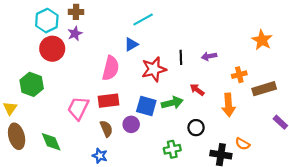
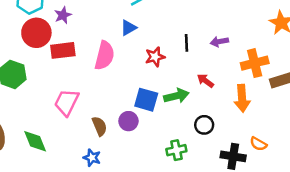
red star: (154, 69) -> (155, 57), size x0.7
orange cross: (239, 75) -> (255, 63), size x1.5
red rectangle: (108, 101) -> (63, 50), moved

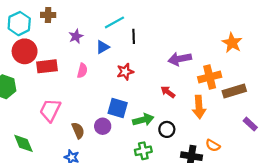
purple star: (63, 15) -> (76, 36), moved
purple arrow: (219, 42) -> (180, 59), size x1.5
black line: (187, 43) -> (134, 36), moved
pink semicircle: (105, 55) -> (82, 71), size x0.6
green arrow: (176, 96) -> (143, 120), moved

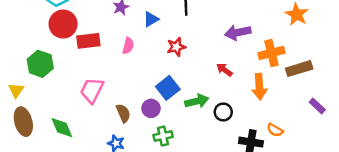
blue square: (118, 108) -> (168, 88), turned 36
green cross: (143, 151) -> (163, 136), moved

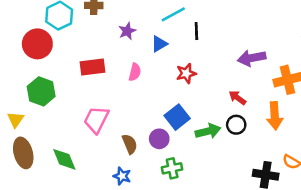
red circle: (63, 24) -> (37, 44), moved
black circle: (223, 112) -> (236, 125), moved

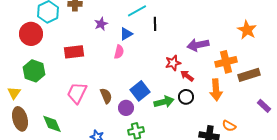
pink semicircle: (135, 72) -> (119, 52), moved
red star: (186, 73) -> (173, 63), moved
brown semicircle: (130, 144) -> (106, 96), moved

